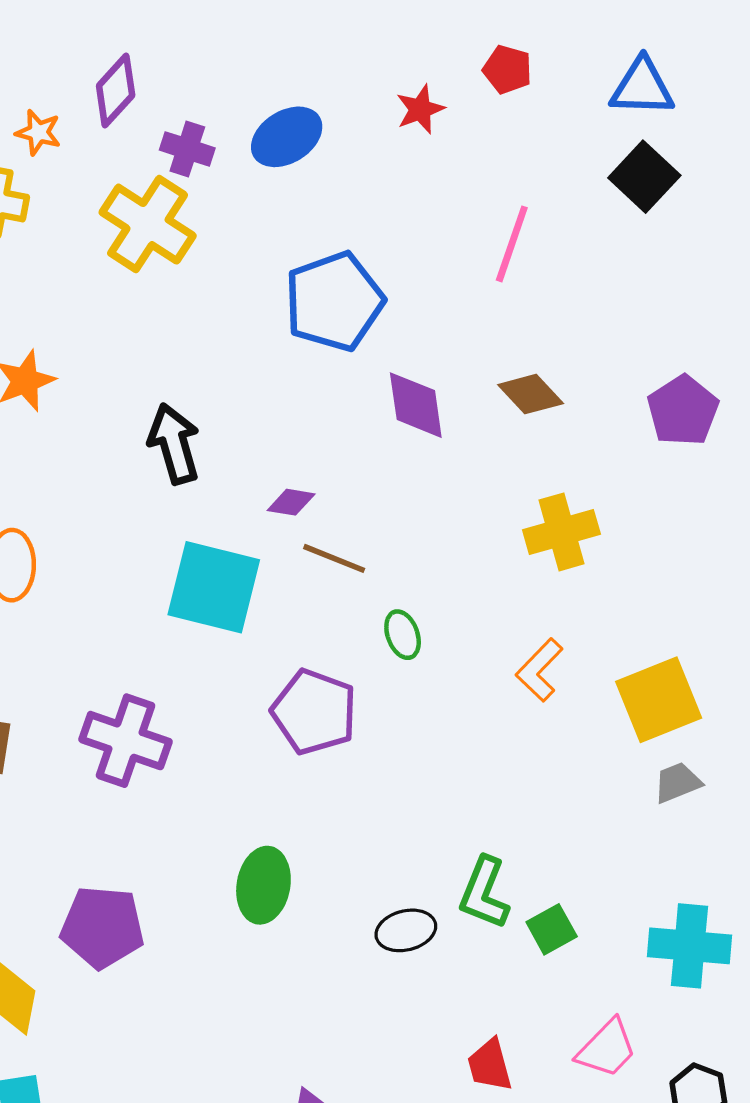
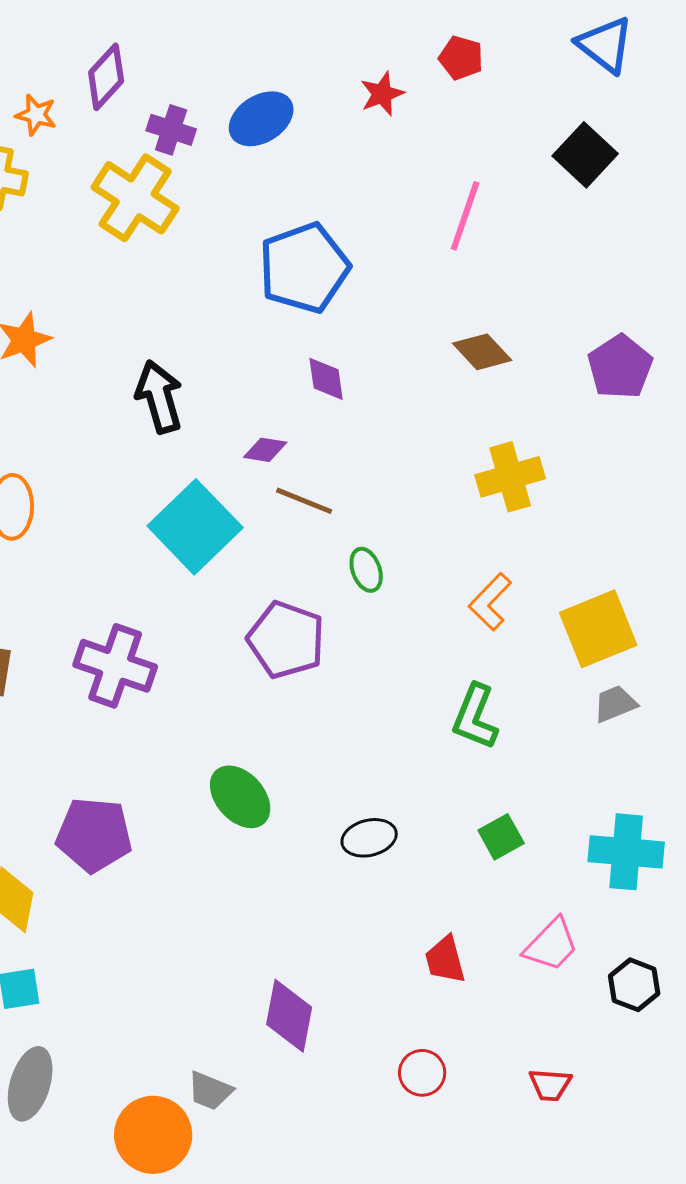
blue triangle: (642, 87) -> (605, 45), moved, turned 36
purple diamond: (416, 405) -> (326, 379), moved, size x0.7
cyan square: (214, 587) -> (195, 527), turned 32
green ellipse: (263, 885) -> (240, 797), turned -52
green L-shape: (484, 893) -> (475, 717), moved

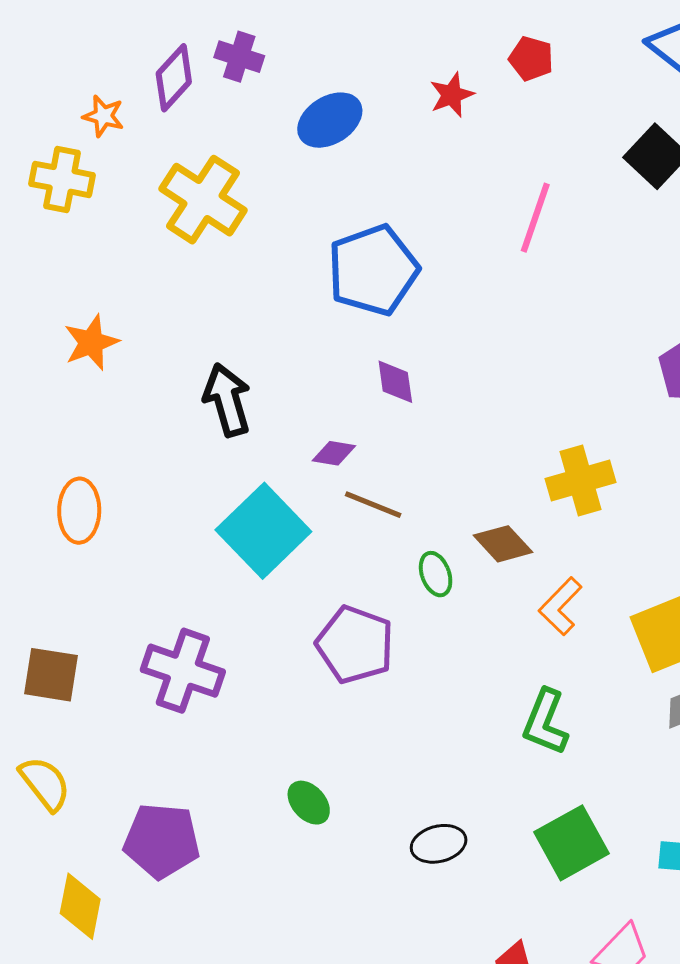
purple cross: (171, 130) -> (239, 57), moved
brown diamond: (482, 352) -> (503, 544), moved
green ellipse: (240, 797) -> (309, 803), size x0.7
green square: (501, 837) -> (571, 843), size x1.6

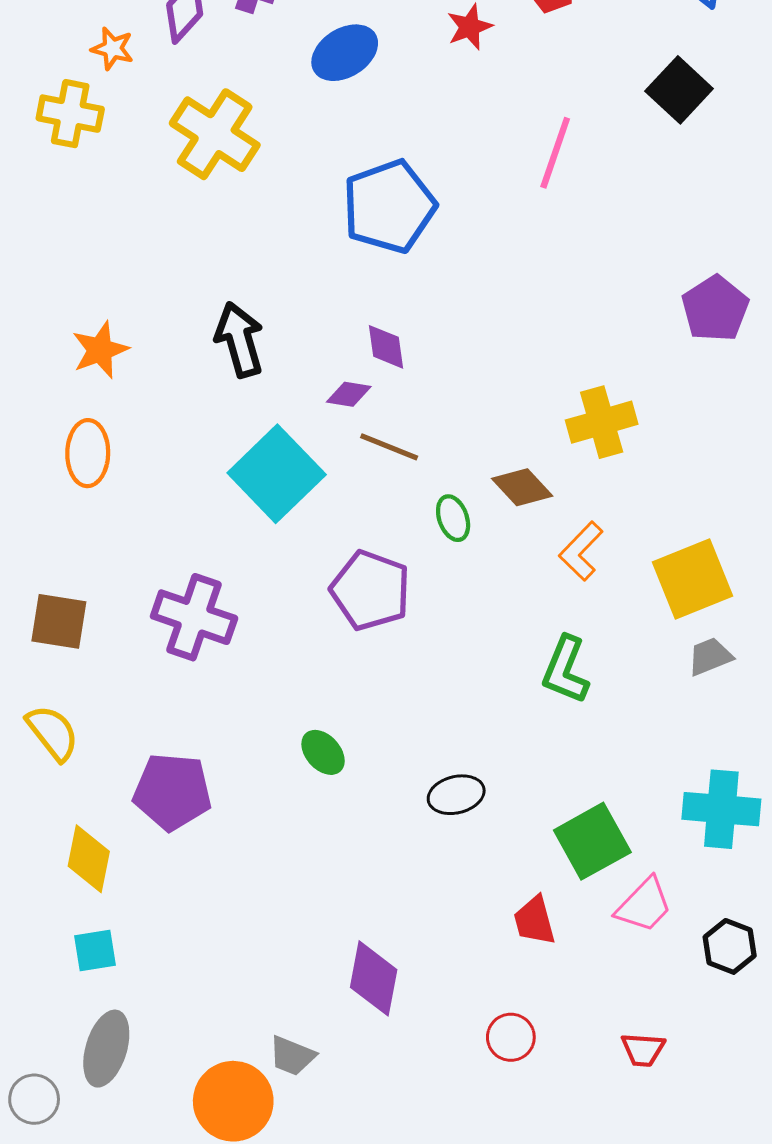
orange star: (91, 343) -> (100, 350), moved
purple diamond: (395, 382) -> (386, 347), moved
green square: (571, 843) -> (592, 841), moved

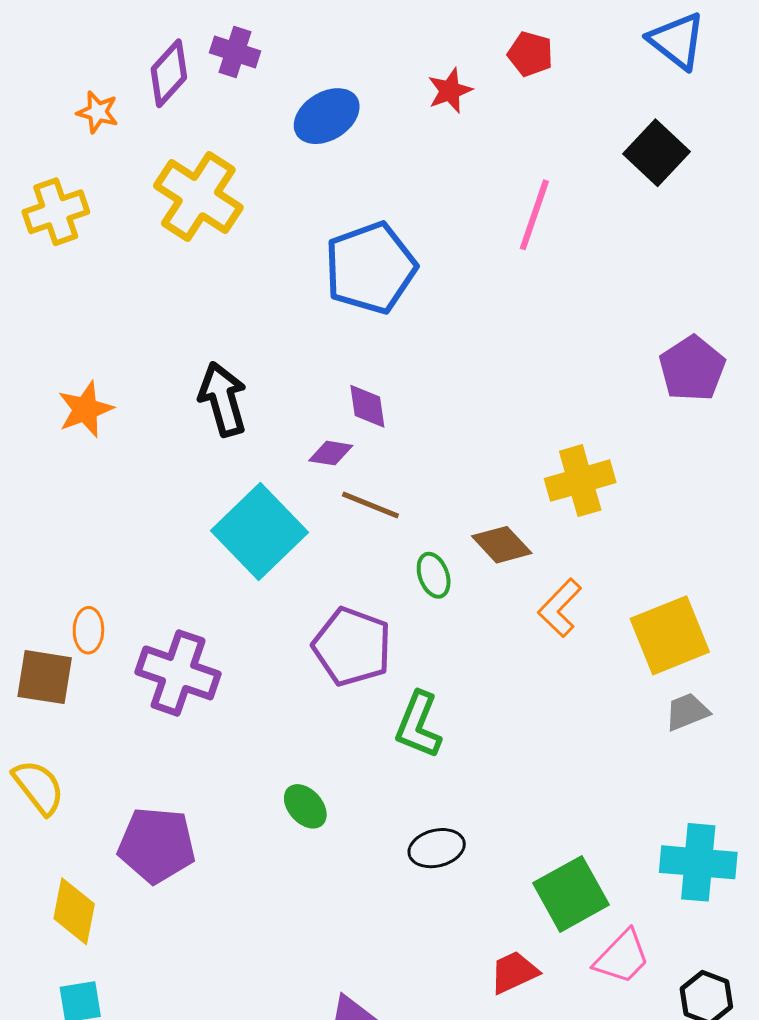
yellow cross: (70, 114) -> (56, 212), moved, turned -30
orange ellipse: (88, 453) -> (88, 630), moved, size x0.7
green L-shape: (566, 670) -> (418, 725), moved
red trapezoid: (535, 921) -> (514, 972), turned 80

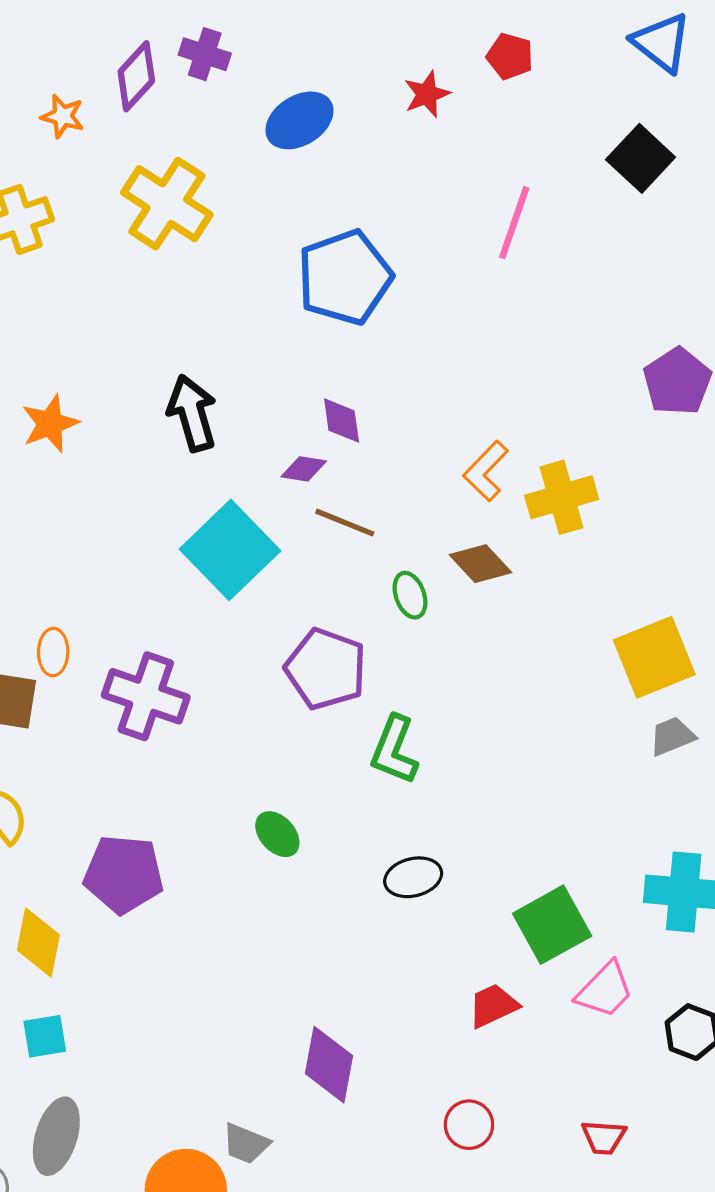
orange L-shape: (560, 608) -> (486, 471), moved

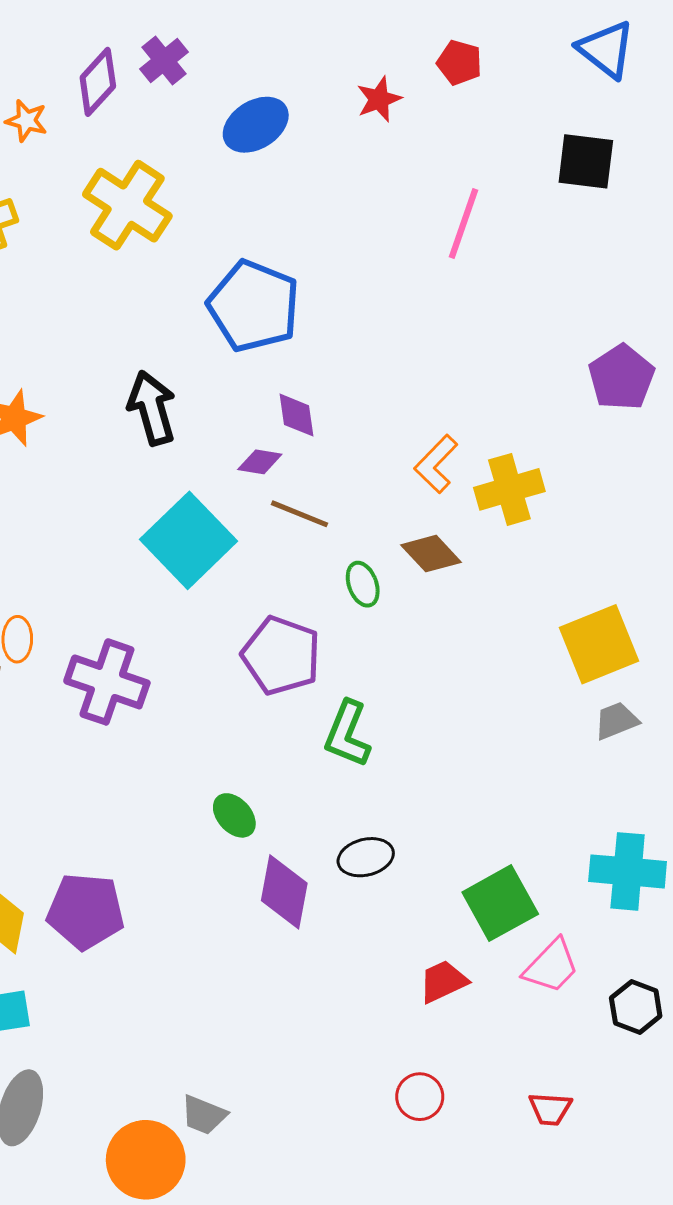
purple cross: (205, 54) -> (164, 60), turned 33
black square: (641, 158) -> (586, 161), turned -36
blue pentagon: (345, 277) -> (254, 306), moved, turned -30
purple pentagon: (124, 874) -> (86, 911), moved
purple diamond: (329, 1065) -> (284, 892), moved

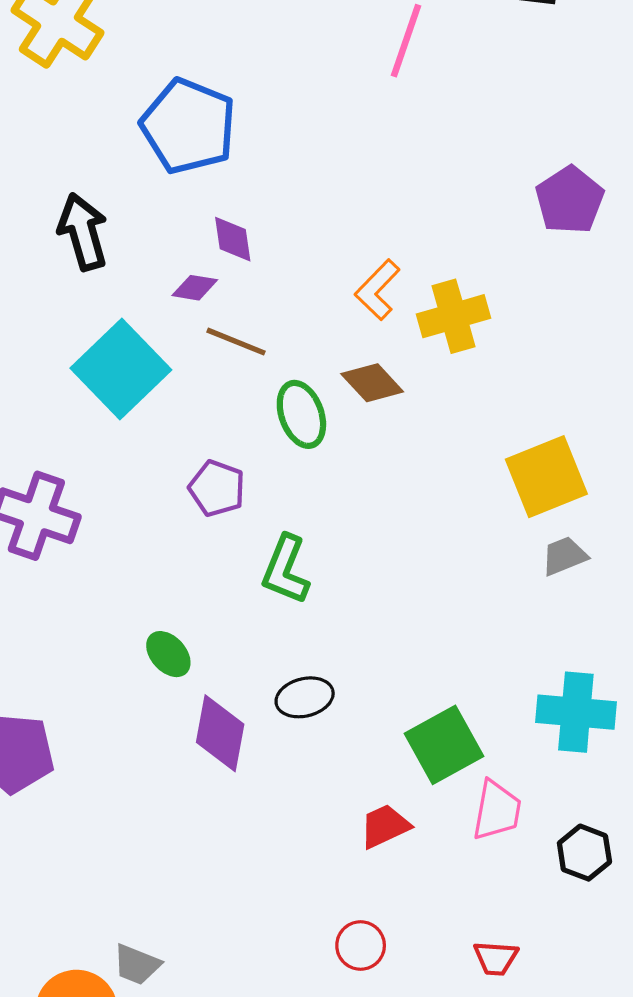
green ellipse: (363, 584) -> (301, 414), size x1.4
purple pentagon: (281, 655) -> (217, 488), size x0.7
pink trapezoid: (551, 966) -> (497, 810), turned -34

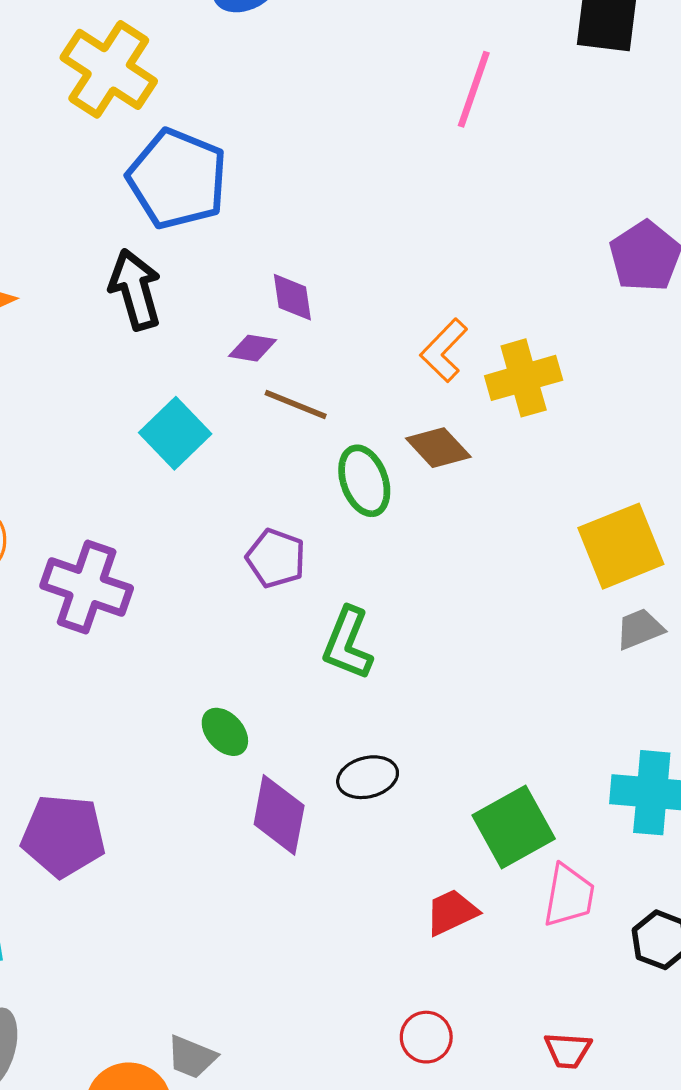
blue pentagon: (188, 126) -> (177, 179), moved
cyan square: (121, 369) -> (175, 433), size x0.7

